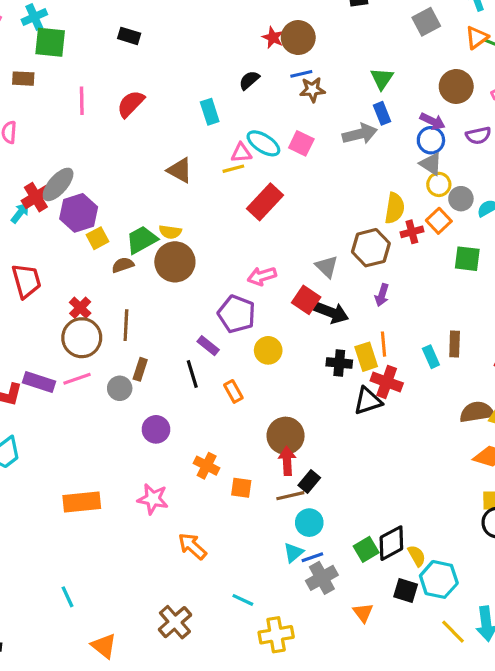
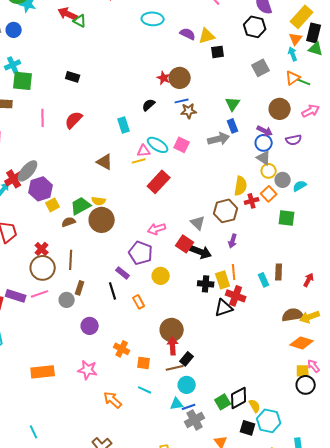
cyan triangle: (293, 553) -> (177, 404), turned 32
cyan line: (243, 600) -> (145, 390), moved

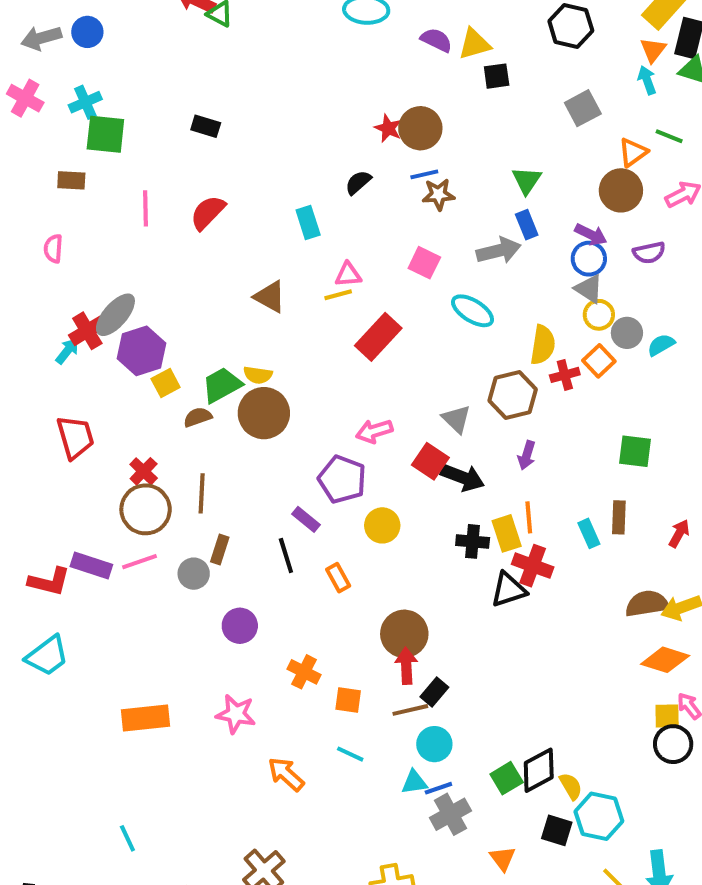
orange triangle: (293, 78) -> (633, 152), moved
cyan ellipse: (158, 145) -> (473, 311), moved
green square: (287, 218) -> (635, 451), moved

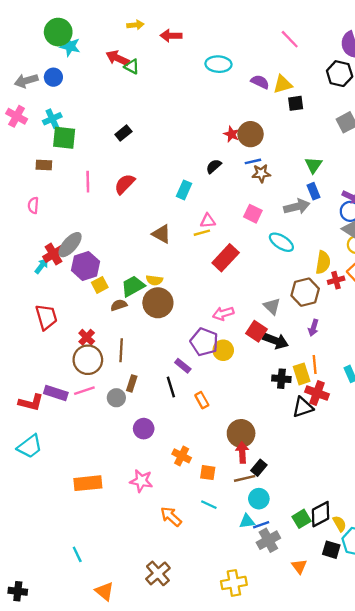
black rectangle: (206, 126) -> (123, 133), turned -56
cyan rectangle: (308, 223) -> (184, 190), turned 42
yellow circle: (382, 525) -> (223, 350), moved

